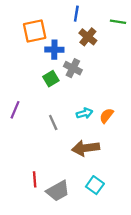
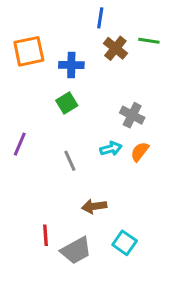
green line: (118, 22) -> (149, 41), moved
orange square: (35, 31) -> (29, 51), moved
gray cross: (73, 68) -> (132, 115), moved
brown arrow: (86, 148) -> (94, 206), moved, size x0.7

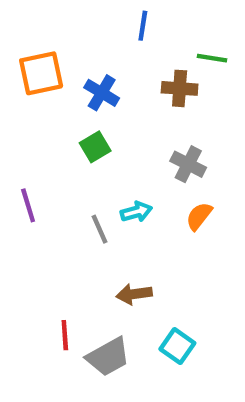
brown cross: (115, 48) -> (180, 88), moved, turned -35
blue cross: (71, 65) -> (102, 93), turned 30
purple line: (20, 144) -> (28, 205), turned -40
cyan arrow: (111, 149) -> (136, 212), moved

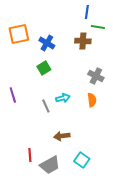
blue line: (143, 26) -> (87, 12), moved
gray cross: (188, 164) -> (96, 76), moved
orange semicircle: (199, 216) -> (92, 100), turned 136

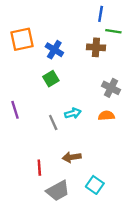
orange semicircle: (92, 100) -> (106, 116), turned -88
red line: (30, 155) -> (39, 168), moved

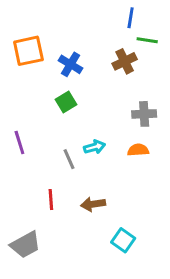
brown cross: (96, 47) -> (125, 61), turned -30
gray cross: (111, 88) -> (144, 114), turned -30
red line: (39, 168) -> (51, 200), moved
gray trapezoid: (58, 191) -> (25, 245), moved

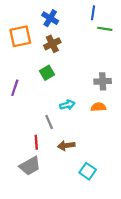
brown cross: (125, 61) -> (52, 44), moved
blue cross: (71, 64) -> (50, 18), moved
purple line: (19, 143) -> (15, 88), moved, turned 35
gray line: (69, 159) -> (49, 122), moved
gray trapezoid: (25, 245) -> (30, 166), moved

